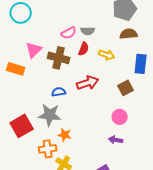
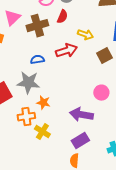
yellow arrow: (107, 55) -> (85, 35), moved
brown cross: (59, 58) -> (37, 26), turned -30
pink circle: (120, 117) -> (101, 93), moved
purple arrow: (116, 140) -> (81, 115), moved, size x1.6

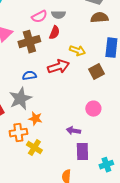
gray star: (28, 83) -> (20, 99), turned -30
purple arrow: (81, 115) -> (73, 131), size x0.6
purple rectangle: (80, 141) -> (82, 152), moved, turned -60

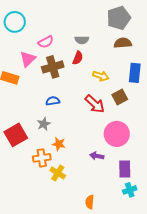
pink semicircle: (39, 17) -> (46, 42), moved
red arrow: (58, 67) -> (95, 104), moved, turned 60
gray star: (20, 99) -> (44, 124), size x0.6
pink circle: (93, 109) -> (117, 134), size x1.6
purple rectangle: (82, 152) -> (125, 169), moved

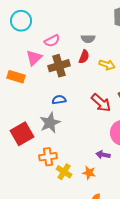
yellow arrow: (101, 76) -> (107, 65), moved
gray star: (44, 124) -> (50, 123), size x1.5
orange star: (59, 144) -> (89, 173), moved

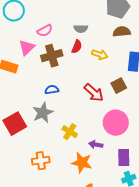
orange cross: (48, 157) -> (41, 161), moved
yellow cross: (64, 172) -> (70, 132), moved
orange star: (89, 173) -> (82, 163), size x1.5

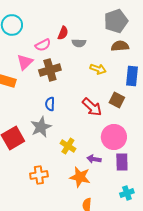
red semicircle: (77, 47) -> (63, 33), moved
brown square: (119, 86) -> (117, 100), turned -35
blue semicircle: (52, 90) -> (50, 104), turned -80
purple rectangle: (124, 158) -> (122, 162), moved

